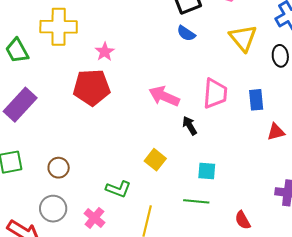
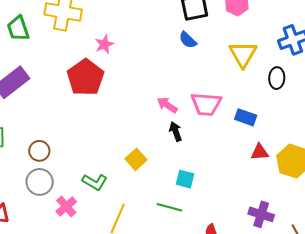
red pentagon: (92, 87) -> (85, 77), turned 30
pink trapezoid: (215, 93) -> (206, 104), turned 80
pink arrow: (164, 96) -> (167, 105), moved, size x0.7
blue rectangle: (256, 100) -> (246, 117), turned -75
gray circle: (53, 209) -> (40, 182), moved

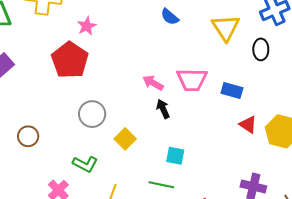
red triangle: (260, 152) -> (248, 124), turned 42
gray circle: (40, 182) -> (92, 114), moved

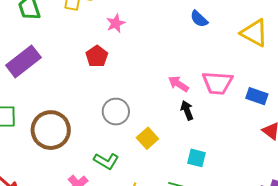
yellow triangle: (226, 28) -> (254, 33), turned -32
red pentagon: (70, 60) -> (97, 56), size x0.6
brown circle: (28, 136) -> (51, 130), size x1.8

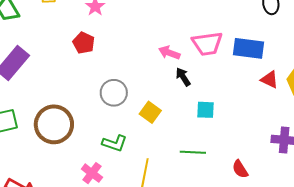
blue rectangle: (257, 96) -> (249, 48), size x1.4
cyan square: (196, 158) -> (205, 110), moved

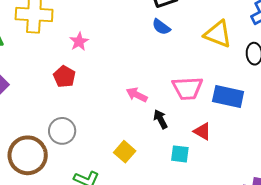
pink arrow: (169, 53) -> (137, 95), moved
red triangle: (270, 79) -> (202, 131), moved
gray circle: (114, 93) -> (62, 131), moved

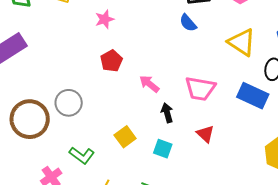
red pentagon: (64, 77) -> (111, 61), moved
blue rectangle: (228, 97) -> (253, 96), moved
cyan square: (180, 154) -> (163, 149), moved

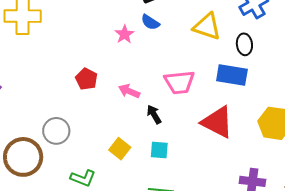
pink star: (105, 19) -> (124, 34), moved
red triangle: (205, 134) -> (217, 122), moved, size x1.8

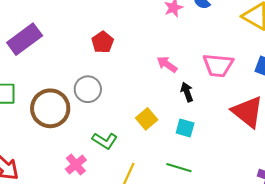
red pentagon: (86, 79) -> (103, 42), moved

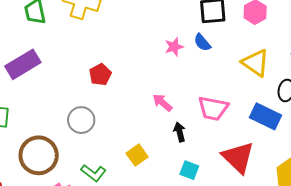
brown circle: (50, 108) -> (39, 155), moved
cyan square: (185, 128) -> (189, 170), moved

